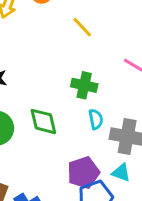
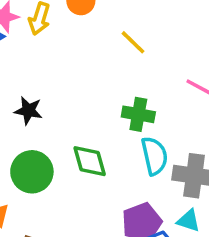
cyan semicircle: (96, 119) -> (154, 156), size x1.5

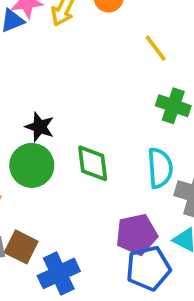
black star: (28, 111) -> (40, 127), moved
green cross: (138, 114) -> (173, 106), moved

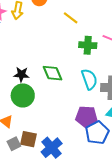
green diamond: (93, 163) -> (52, 73), moved
purple pentagon: (137, 234) -> (86, 117), turned 30

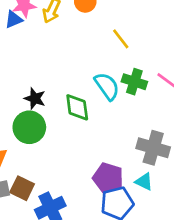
cyan semicircle: (89, 79) -> (107, 86), moved, turned -30

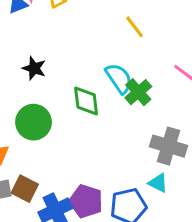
green cross: (134, 82) -> (138, 92), moved, turned 30
black star: (35, 98) -> (34, 68), moved
purple pentagon: (108, 178) -> (86, 201), moved

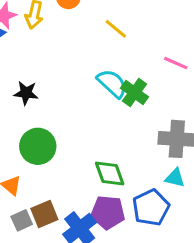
green diamond: (86, 101) -> (110, 173), moved
brown square: (25, 189) -> (44, 214), turned -36

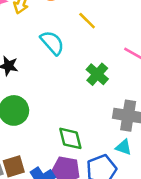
cyan semicircle: (112, 83) -> (52, 43), moved

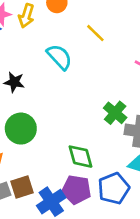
green cross: (97, 74) -> (115, 113), moved

